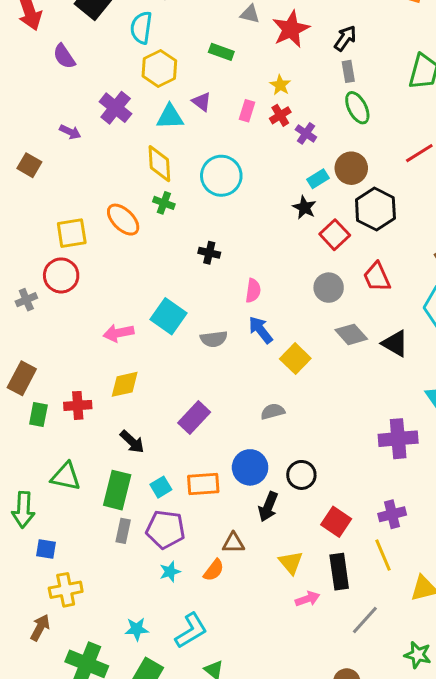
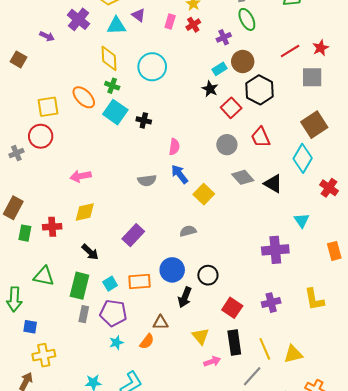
purple cross: (306, 133) -> (224, 37), moved, turned 32
cyan square: (168, 316) -> (115, 112), moved
yellow line: (383, 555) -> (265, 349), moved

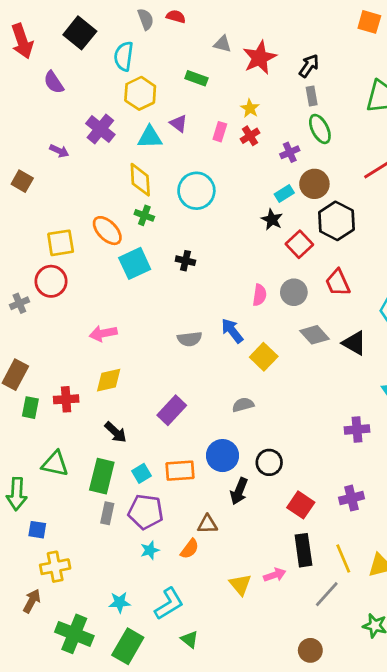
cyan square: (115, 112) -> (135, 263), moved, turned 30
pink semicircle: (174, 147) -> (260, 295), moved
purple cross: (275, 250) -> (357, 429), size x0.7
yellow triangle: (201, 336) -> (240, 585), moved

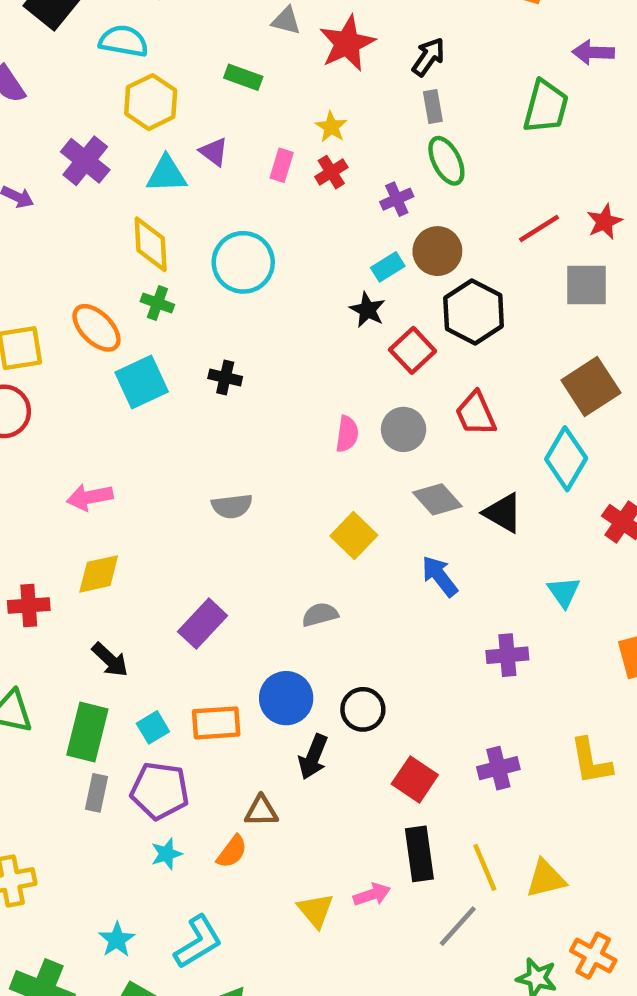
cyan semicircle: (124, 56) -> (124, 41), turned 92
blue arrow: (232, 331) -> (440, 576), moved
cyan star: (120, 602) -> (117, 940), turned -30

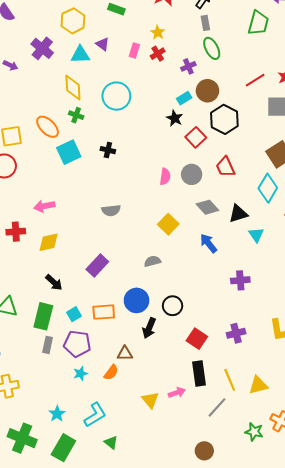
black triangle: (503, 513) -> (238, 214), turned -48
cyan triangle: (564, 592) -> (256, 235), moved
red cross: (29, 606) -> (16, 232), moved

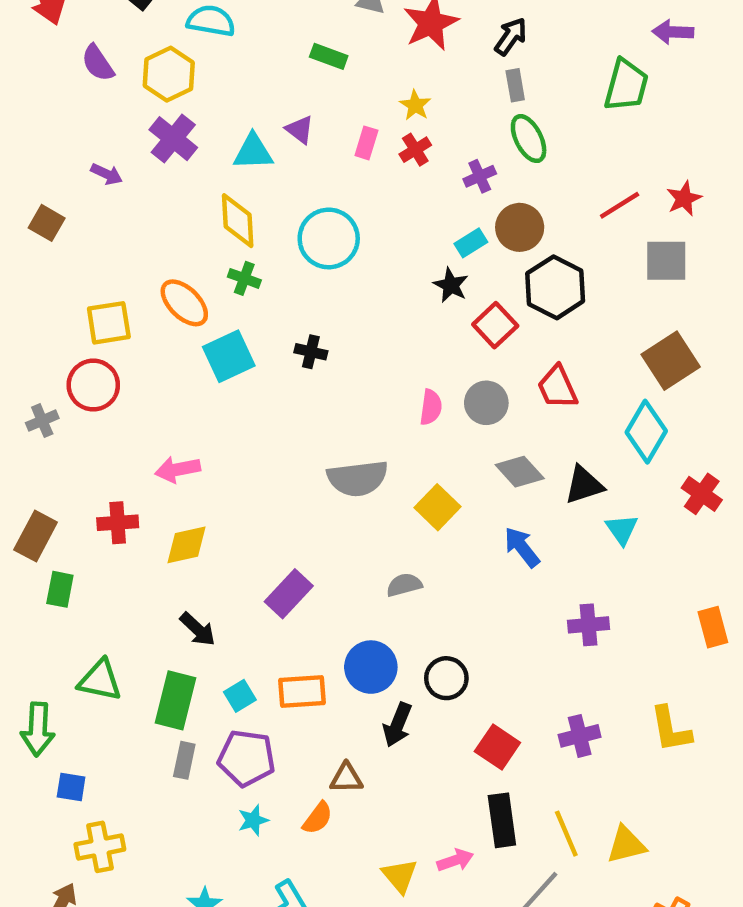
yellow hexagon: (73, 21) -> (169, 74), moved
gray semicircle: (111, 210) -> (358, 478), moved, size x1.5

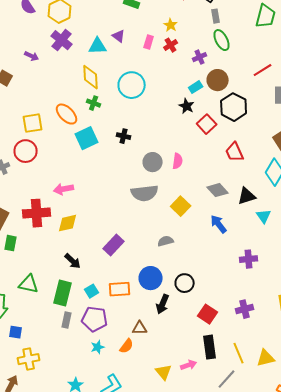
gray circle: (486, 403) -> (153, 162), moved
red cross: (118, 523) -> (37, 213), size x1.5

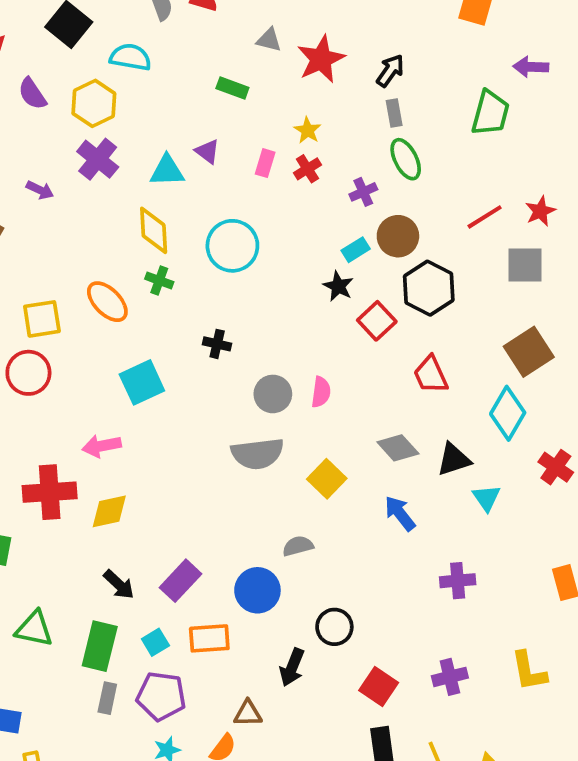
cyan square: (87, 138) -> (142, 382), moved
purple rectangle: (114, 245) -> (180, 581), moved
blue circle: (151, 278) -> (257, 590), moved

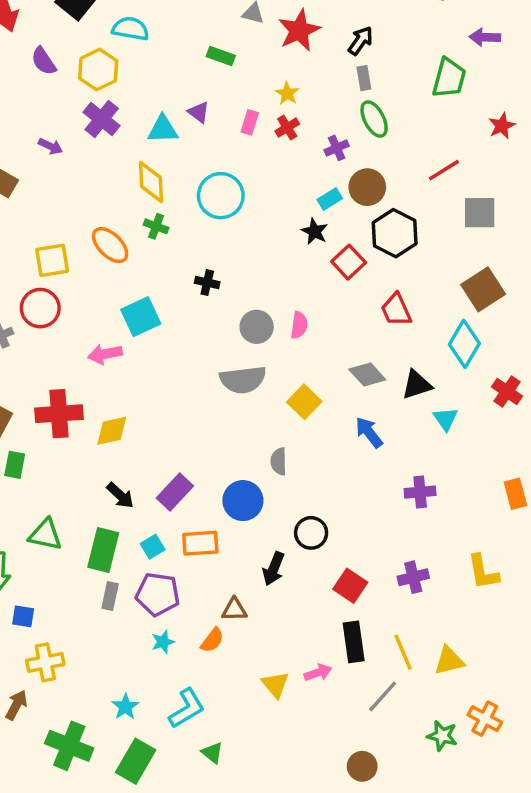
red star: (540, 211) -> (502, 126), moved
pink arrow: (102, 446) -> (105, 354), moved
gray semicircle: (298, 546) -> (279, 461), turned -76

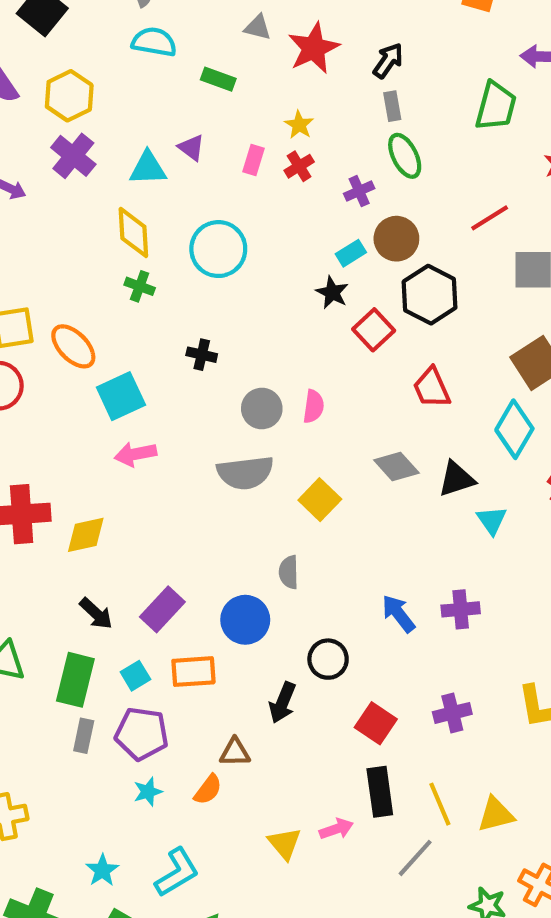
cyan semicircle: (131, 29) -> (154, 42), moved
orange ellipse: (110, 245) -> (73, 346), moved
pink arrow: (105, 354) -> (135, 454), moved
blue arrow: (369, 432) -> (398, 614), moved

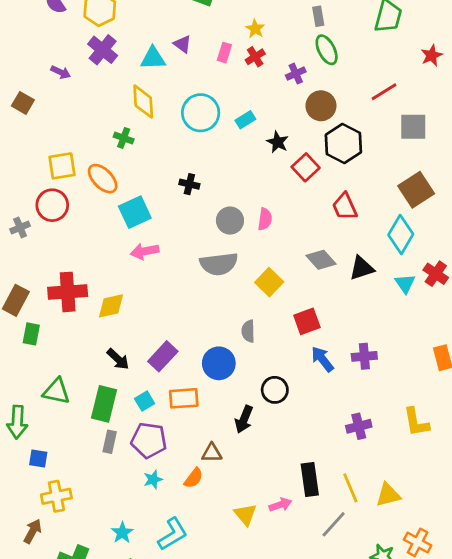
cyan rectangle: (351, 253) -> (245, 120), moved
green cross: (140, 286) -> (124, 138), moved
cyan triangle: (492, 520) -> (405, 284), moved
red square: (376, 723) -> (307, 321), moved, turned 36

